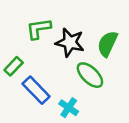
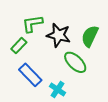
green rectangle: (14, 66) -> (19, 46), moved

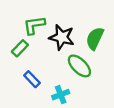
blue rectangle: (30, 75) -> (32, 79), size x0.7
cyan cross: (57, 90) -> (61, 95), turned 35

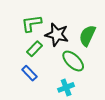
green rectangle: (20, 48) -> (35, 49), moved
cyan cross: (61, 95) -> (66, 87), moved

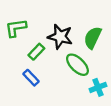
green L-shape: (31, 23) -> (16, 28), moved
cyan cross: (66, 87) -> (98, 87), moved

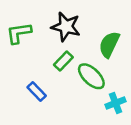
black star: (60, 37) -> (66, 27), moved
green rectangle: (36, 52) -> (63, 61), moved

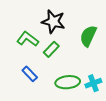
green L-shape: (19, 33) -> (28, 39), moved, turned 45
green ellipse: (91, 76) -> (68, 82), moved, turned -50

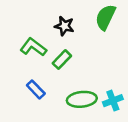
black star: (53, 22) -> (64, 26), size x0.7
green semicircle: (88, 36) -> (105, 17), moved

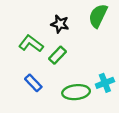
cyan cross: (113, 101) -> (105, 83), moved

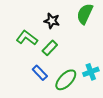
blue rectangle: (33, 83) -> (40, 73), moved
green ellipse: (76, 92) -> (66, 80), turned -40

